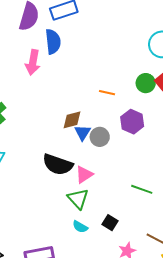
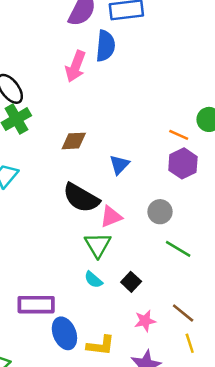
orange line: (107, 93) -> (179, 135), moved
brown diamond: (72, 120) -> (74, 141), moved
gray circle: (100, 137) -> (160, 212), moved

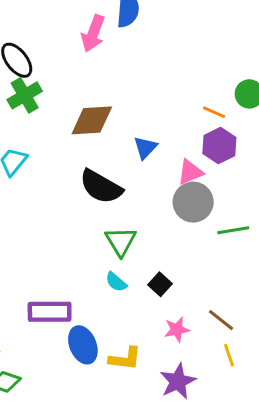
brown diamond: (74, 141) -> (92, 120), size x1.4
gray circle: (160, 212) -> (193, 202), size x1.4
pink triangle: (111, 217) -> (190, 172), moved
green line: (178, 249) -> (233, 230), moved, turned -40

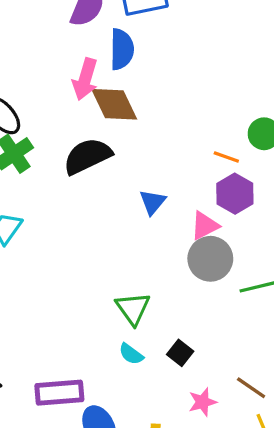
brown diamond: (92, 120) -> (114, 104), moved, turned 72
black semicircle: (101, 187) -> (87, 156), moved, turned 129

